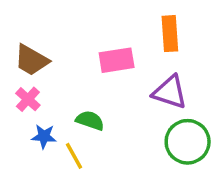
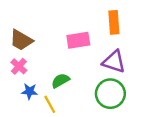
green semicircle: (90, 120) -> (60, 81), turned -48
green circle: (188, 142) -> (110, 94), moved

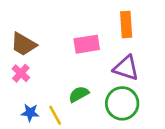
green semicircle: (60, 81) -> (79, 94), moved
blue star: (30, 91) -> (30, 113), moved

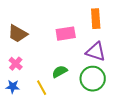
pink cross: (21, 73) -> (16, 64), moved
blue star: (30, 113) -> (13, 87), moved

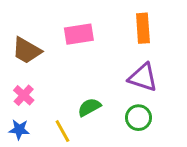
pink rectangle: (66, 34) -> (79, 34), moved
green circle: (93, 79) -> (138, 118), size x0.7

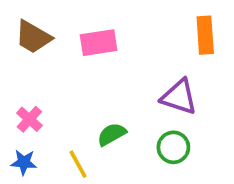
orange rectangle: (143, 28) -> (205, 35), moved
brown trapezoid: (27, 51) -> (33, 37), moved

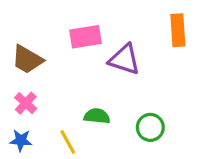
brown trapezoid: (33, 37) -> (27, 59), moved
purple triangle: (179, 97) -> (124, 59), moved
green semicircle: (112, 134) -> (97, 116), turned 35

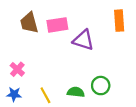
brown trapezoid: (27, 59) -> (29, 23), moved, turned 45
green semicircle: (97, 116) -> (76, 92), moved

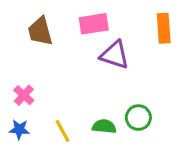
pink rectangle: (57, 25) -> (94, 24), moved

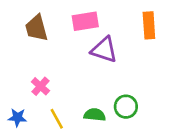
pink cross: (24, 95) -> (40, 86), moved

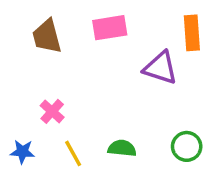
purple triangle: (104, 50) -> (160, 68), moved
green circle: (126, 107) -> (187, 146), moved

